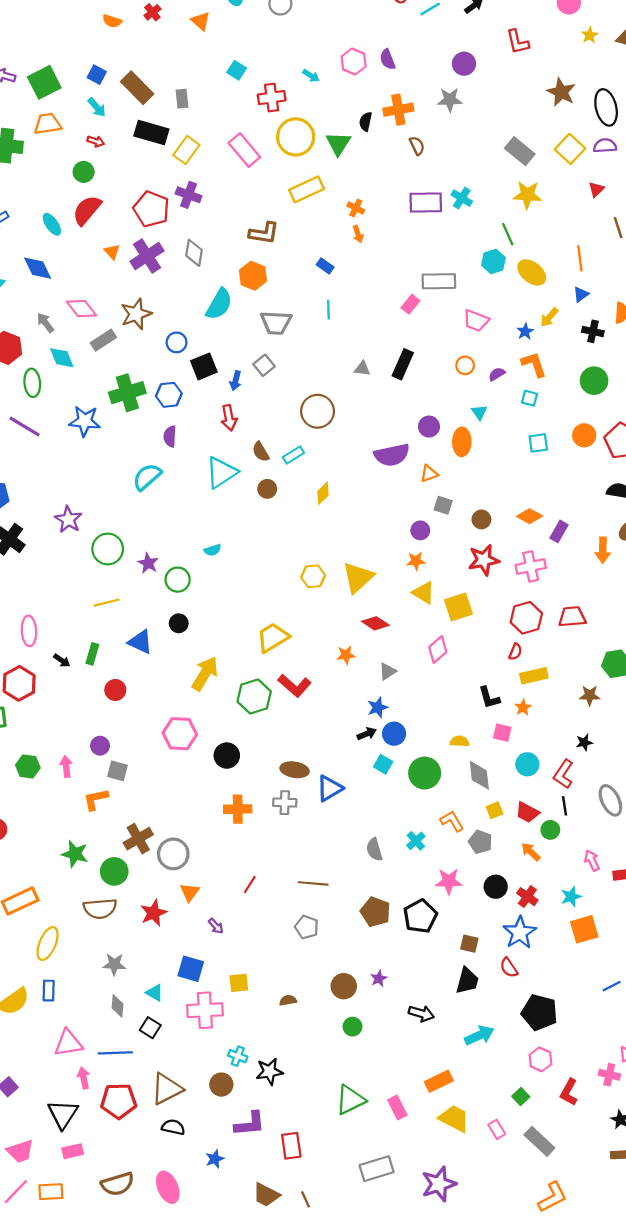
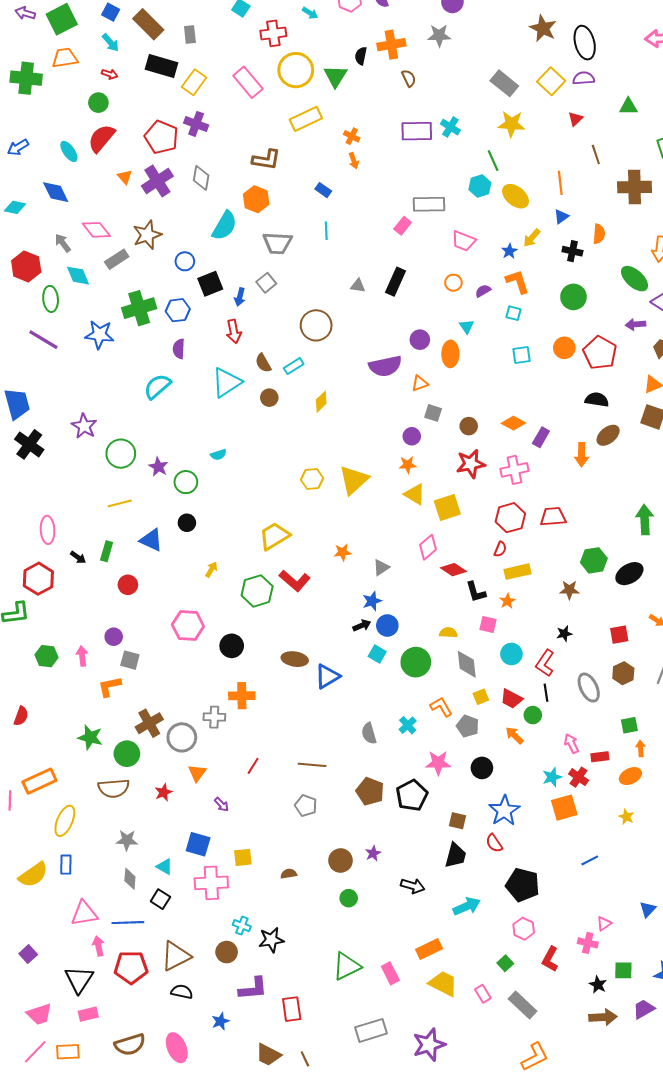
red diamond: (375, 623) -> (453, 570), moved
yellow arrow: (205, 674) -> (211, 570), size x0.5
gray cross: (285, 803) -> (214, 717), moved
red cross: (527, 897) -> (579, 777), moved
red star: (154, 913) -> (164, 792), size x0.7

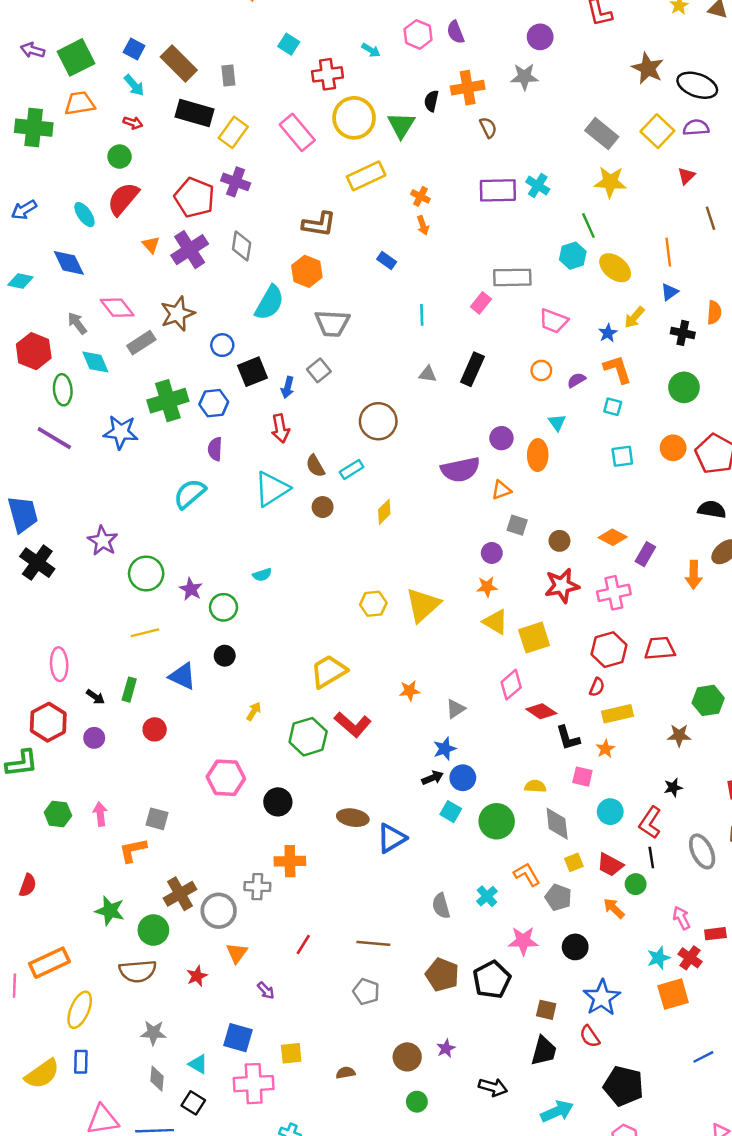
black ellipse: (585, 43) -> (697, 85), turned -56
cyan line: (326, 231) -> (422, 315), moved
purple circle: (114, 637) -> (94, 738), moved

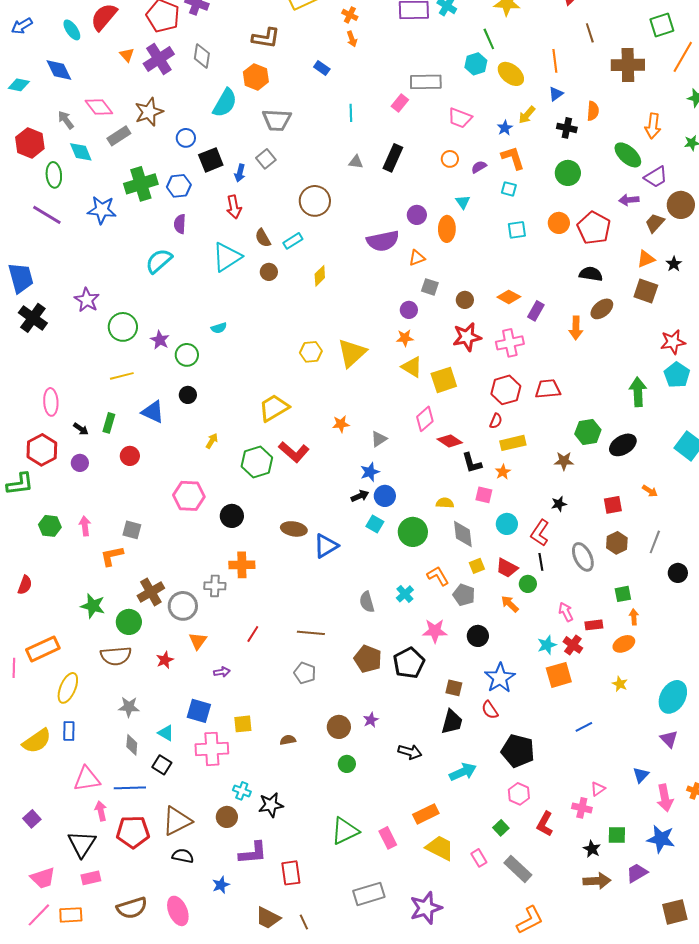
purple arrow: (266, 990) -> (222, 672), turned -56

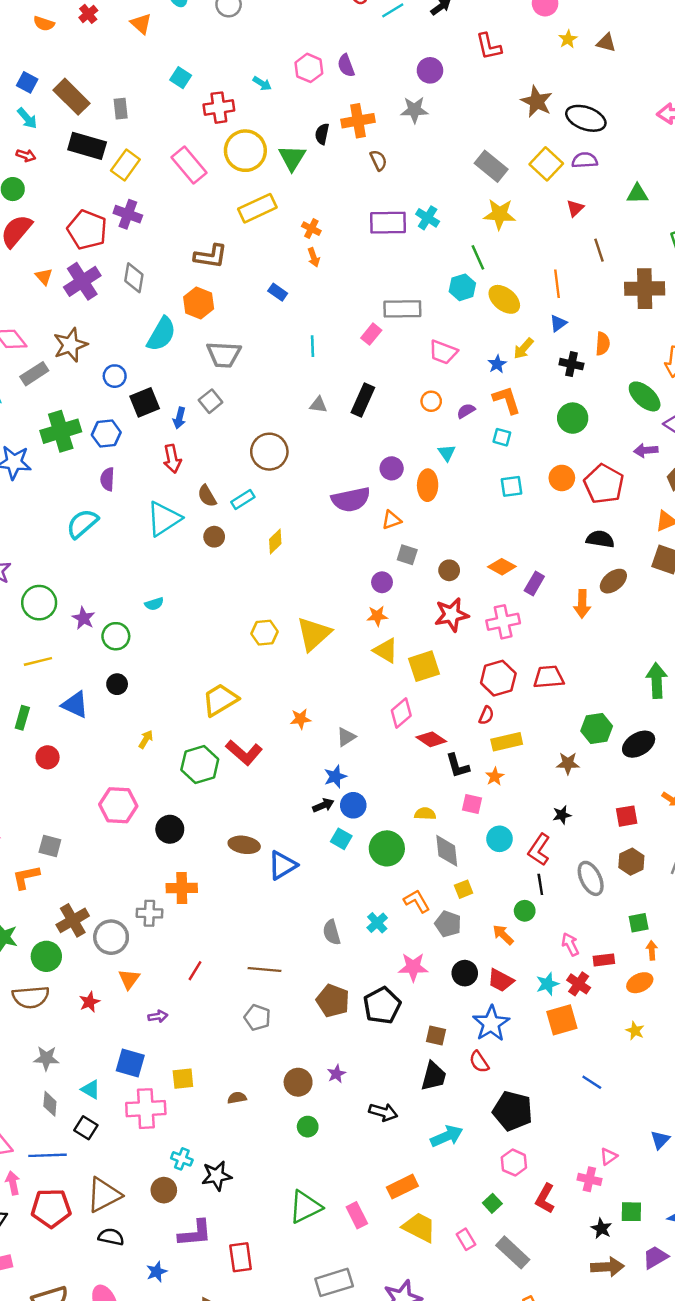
red trapezoid: (507, 568) -> (501, 980), moved
blue line: (584, 727) -> (592, 1082), turned 60

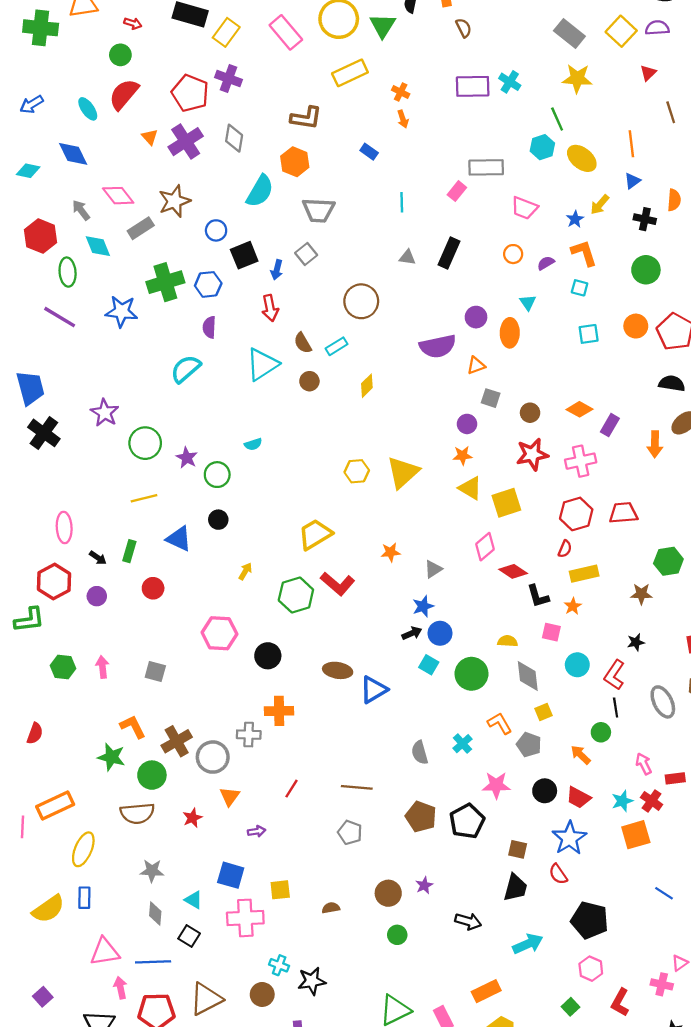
orange L-shape: (26, 877) -> (133, 727), moved, turned 76

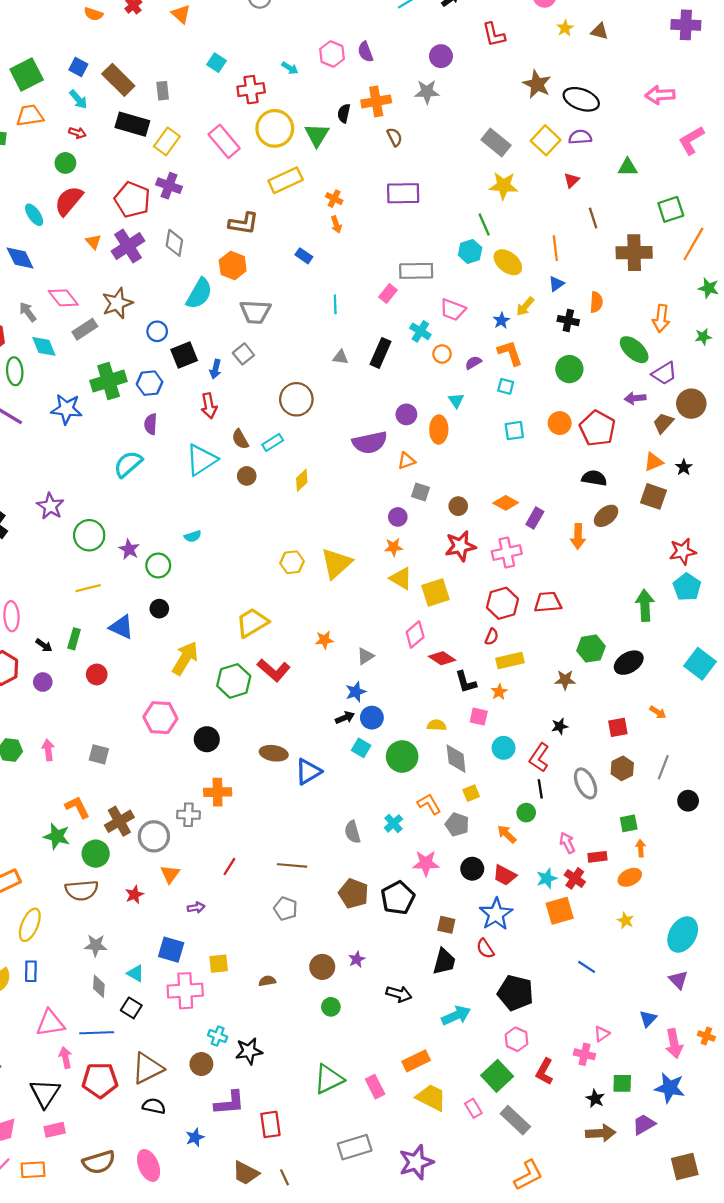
cyan cross: (510, 82) -> (420, 331), moved
yellow arrow: (245, 571) -> (185, 658), size x2.0
green square: (571, 1007) -> (497, 1076), size x1.8

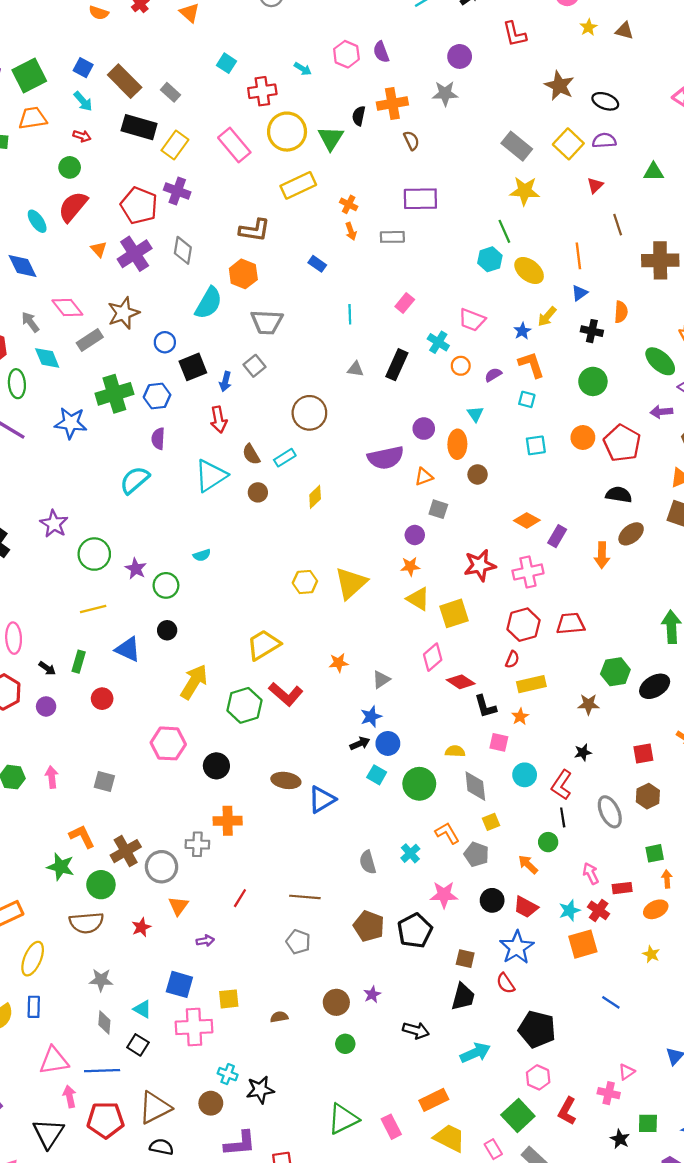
gray rectangle: (163, 91) -> (170, 92), turned -42
black ellipse: (581, 99) -> (605, 101), size x0.7
gray rectangle: (416, 271) -> (392, 237), moved, size x0.7
brown circle: (458, 506) -> (478, 474), moved

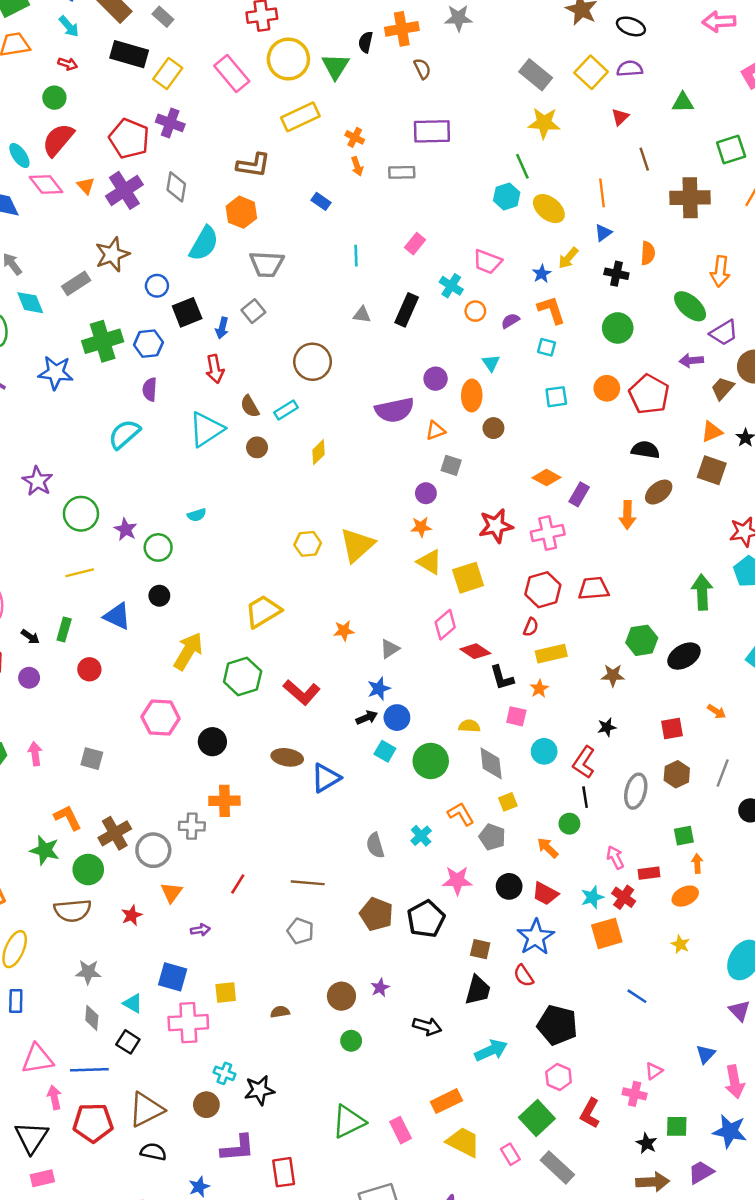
pink diamond: (67, 308) -> (46, 184), moved
red L-shape: (286, 694) -> (302, 692), moved
gray ellipse: (610, 812) -> (636, 791), turned 40

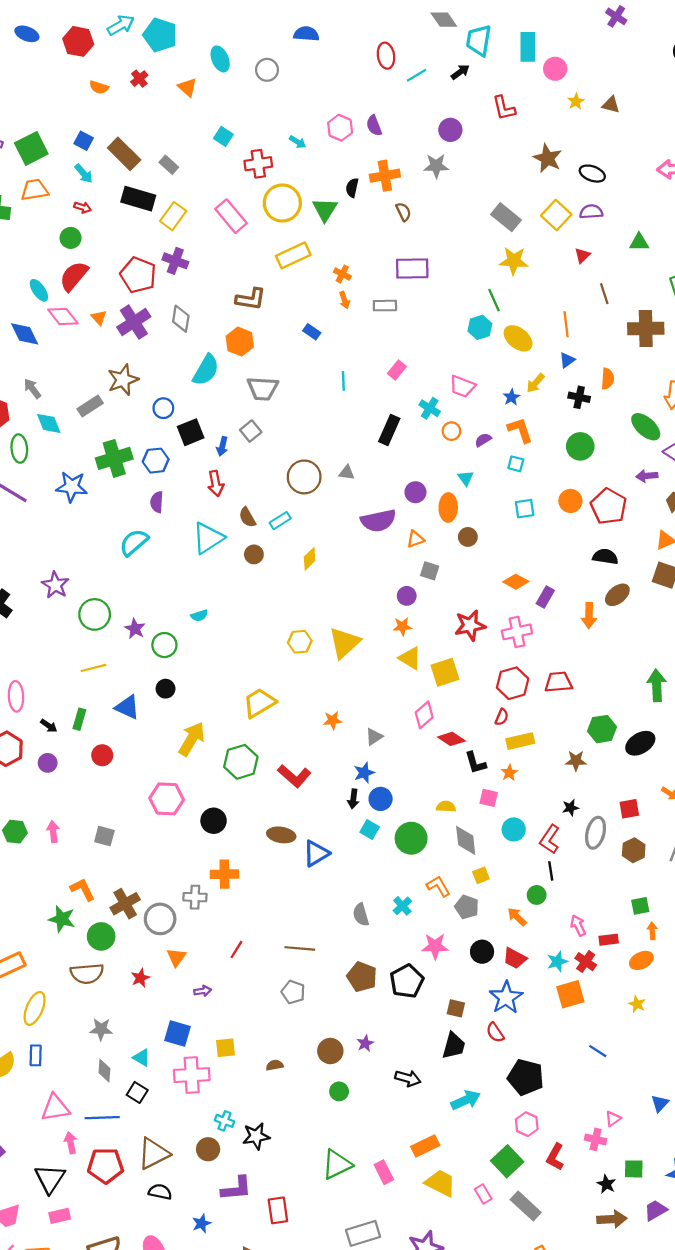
gray triangle: (362, 315) -> (347, 473), moved
black arrow: (367, 718) -> (353, 799), turned 120
gray ellipse: (636, 791) -> (596, 833), moved

